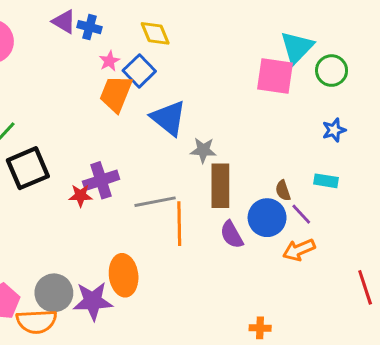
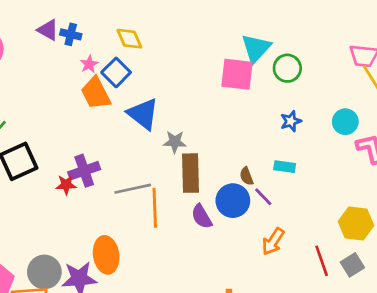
orange trapezoid: (116, 94) -> (96, 93), turned -48
orange arrow: (299, 250) -> (273, 242), moved, turned -32

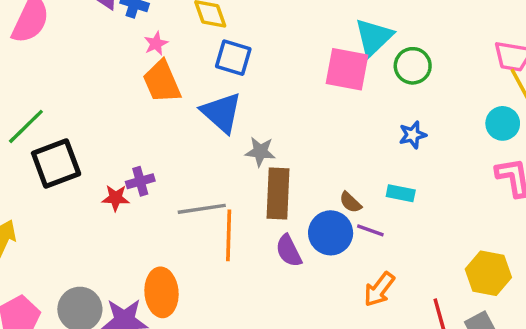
blue square: (116, 72) -> (233, 58), moved, turned -32
cyan circle: (345, 122) -> (503, 123), moved
purple cross: (84, 171) -> (140, 181), size x0.7
brown semicircle: (246, 176) -> (350, 202), turned -30
purple line: (263, 197) -> (370, 230), turned -30

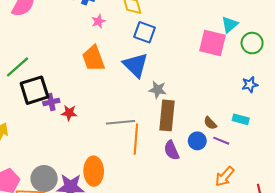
cyan triangle: (374, 37) -> (230, 25), size x0.7
orange trapezoid: (162, 82) -> (93, 58), moved
purple cross: (140, 181) -> (51, 102), moved
blue circle: (331, 233) -> (197, 141), size x0.7

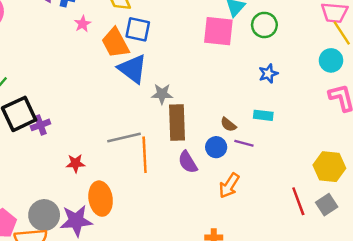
orange trapezoid: (93, 58) -> (115, 43), moved
red star: (69, 113) -> (75, 163), moved
orange arrow: (225, 176) -> (229, 186), moved

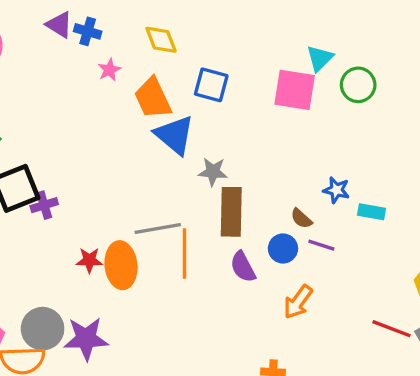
blue square: (138, 29) -> (211, 85), moved
blue star: (268, 74) -> (336, 190), moved, turned 30
cyan rectangle: (263, 115) -> (371, 212), moved
orange ellipse: (101, 199) -> (121, 265), moved
red line: (298, 201) -> (392, 329), turned -52

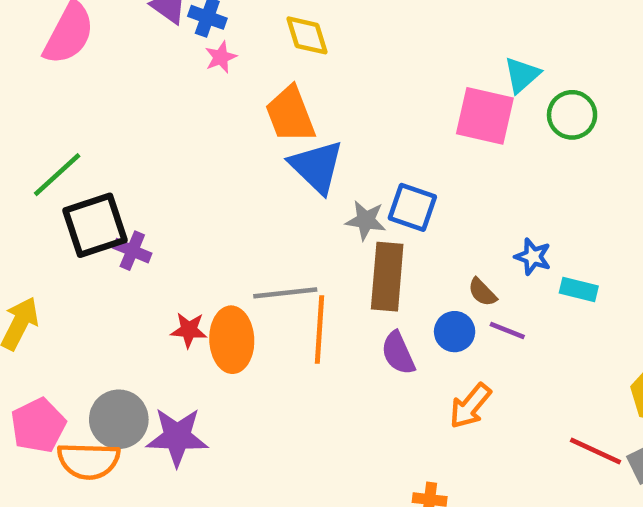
pink star: (109, 70) -> (221, 57), moved
blue square: (211, 85) -> (412, 207), moved
purple cross: (44, 205) -> (132, 251), turned 36

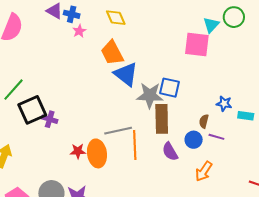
green circle: (572, 115) -> (234, 17), moved
gray star: (366, 220) -> (150, 95), size x1.5
brown semicircle: (482, 292) -> (204, 121), turned 64

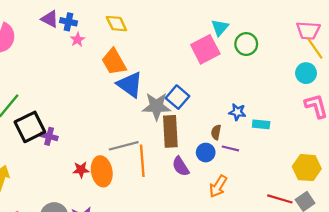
green circle: (234, 17) -> (246, 44), moved
pink square: (197, 45) -> (205, 49), turned -32
blue square: (170, 88) -> (178, 97), turned 30

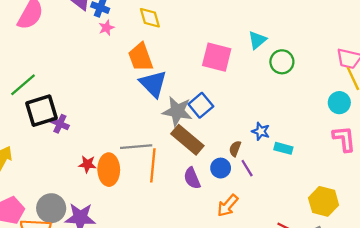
pink square: (205, 49) -> (217, 57), moved, turned 32
brown rectangle: (170, 131) -> (187, 140), turned -56
purple line: (230, 148) -> (247, 168), turned 35

